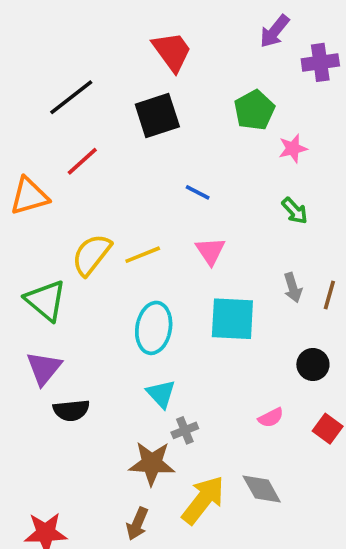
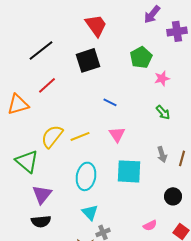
purple triangle: (44, 368) -> (42, 194), moved

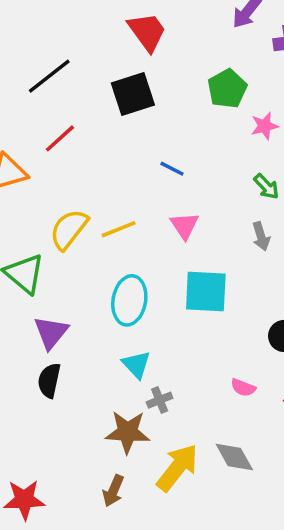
gray arrow: (162, 154) -> (261, 236), moved
black semicircle: (41, 221) -> (49, 380), turned 108
pink semicircle: (150, 225) -> (243, 388), turned 48

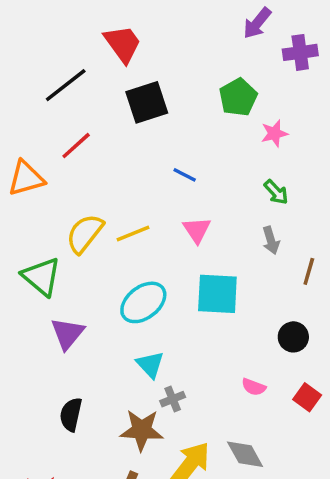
red trapezoid: (147, 32) -> (123, 44), moved
cyan ellipse: (129, 300) -> (143, 302), turned 42
black semicircle: (49, 380) -> (71, 415), moved

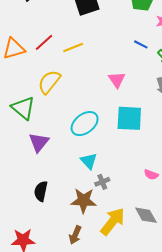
red line: (76, 146) -> (44, 42), moved
blue line: (185, 175) -> (141, 44), moved
yellow line: (133, 233) -> (73, 48), moved

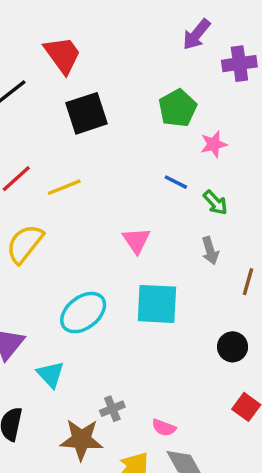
cyan triangle: (89, 161) -> (51, 374), moved
pink semicircle: (151, 175) -> (164, 428), moved

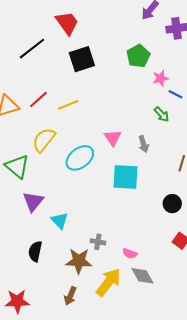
blue line: (176, 182) -> (175, 94), moved
gray arrow: (210, 251) -> (144, 144), moved
cyan ellipse: (83, 313) -> (80, 158), moved
gray cross: (112, 409) -> (98, 242), turned 32

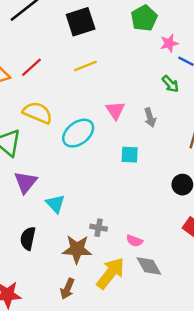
yellow line: (68, 105) -> (85, 66), moved
yellow semicircle: (44, 140) -> (37, 113), turned 75
cyan square: (125, 177) -> (130, 155), size x0.6

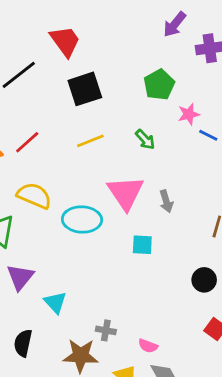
green arrow: (170, 84) -> (145, 139), moved
pink triangle: (115, 110) -> (126, 193), size x1.6
cyan ellipse: (78, 133) -> (82, 220), turned 40

